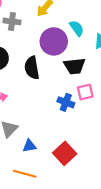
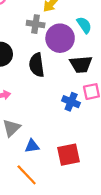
gray cross: (12, 21) -> (36, 24), moved
red square: (65, 153) -> (69, 155), turned 30
orange line: (25, 174) -> (27, 175), turned 30

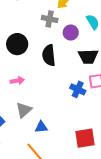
purple circle: (60, 38) -> (71, 33), size x0.6
red square: (69, 155) -> (85, 138), moved

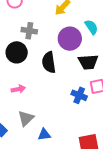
gray cross: (50, 19) -> (29, 31), moved
purple circle: (71, 33) -> (70, 39), size x1.5

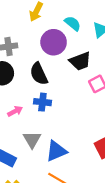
blue cross: (79, 95) -> (42, 102), moved
blue triangle: (44, 135) -> (56, 151), size x1.5

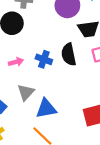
black semicircle: (39, 74) -> (69, 54), moved

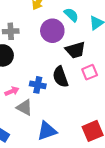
gray triangle: (26, 92) -> (24, 107), moved, turned -36

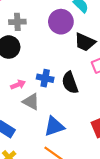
black trapezoid: (75, 50) -> (85, 42), turned 40
black semicircle: (60, 77) -> (70, 83), moved

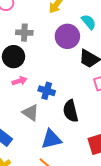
black semicircle: (70, 83) -> (71, 111), moved
pink arrow: (18, 85) -> (19, 81), moved

